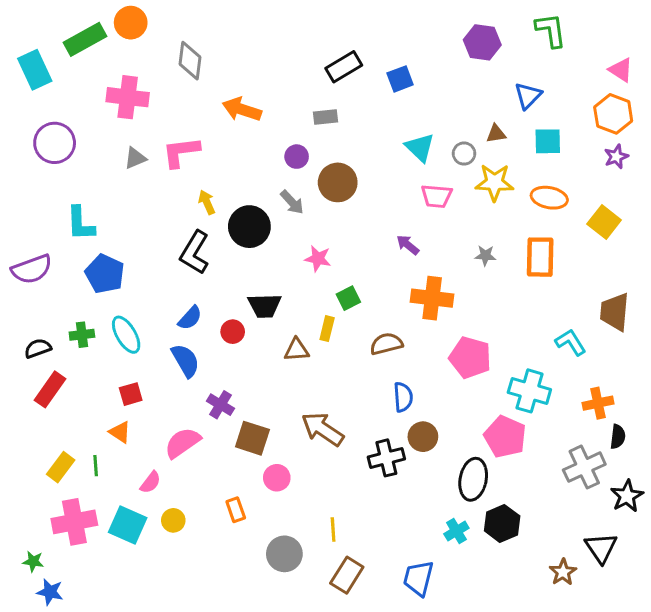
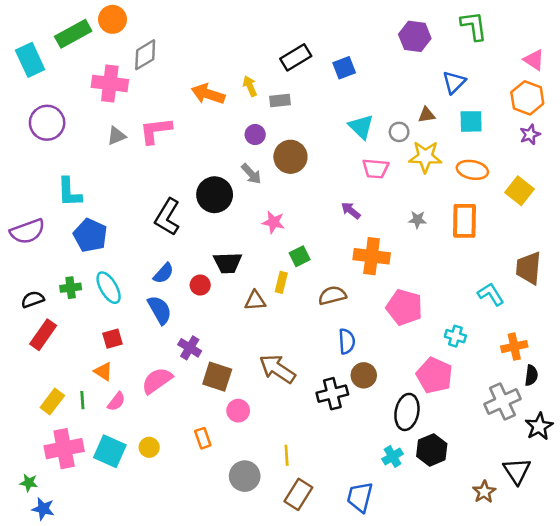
gray diamond: (190, 61) -> (145, 55), moved, turned 52
yellow arrow: (207, 202) -> (250, 86), moved
cyan cross: (529, 391) -> (455, 336), size x0.6
pink semicircle: (150, 482) -> (116, 401), moved

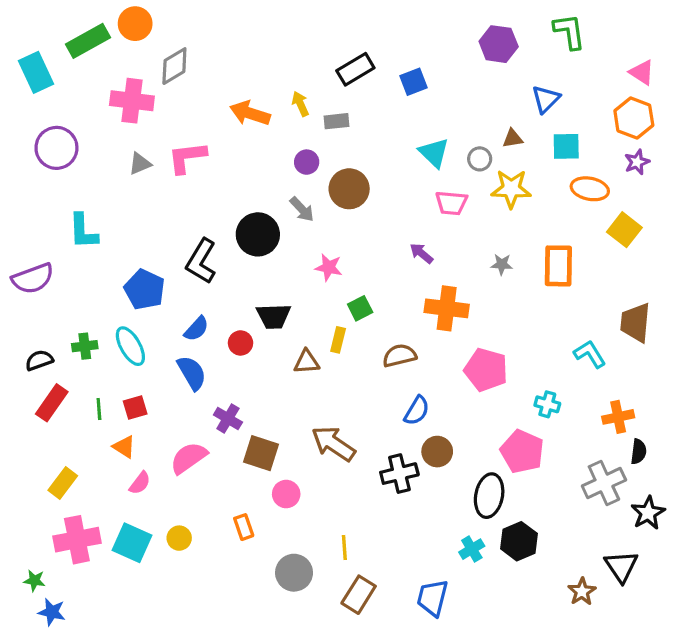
orange ellipse: (472, 170) -> (590, 189), moved
blue pentagon: (90, 235) -> (145, 289), moved
blue semicircle: (347, 341) -> (417, 411), turned 35
green line: (82, 400) -> (99, 409), moved

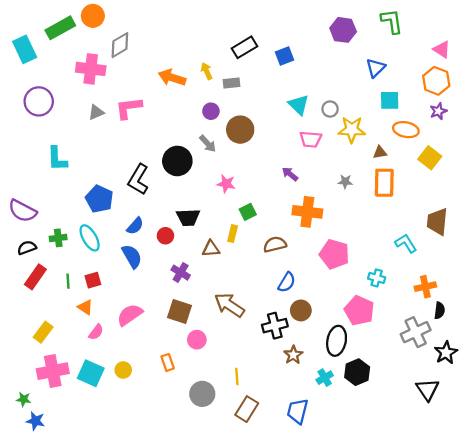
brown triangle: (513, 138) -> (380, 152), moved
purple semicircle: (33, 278) -> (22, 211), moved, turned 48
purple cross: (228, 418) -> (181, 273), moved
brown star: (582, 592) -> (293, 355), moved

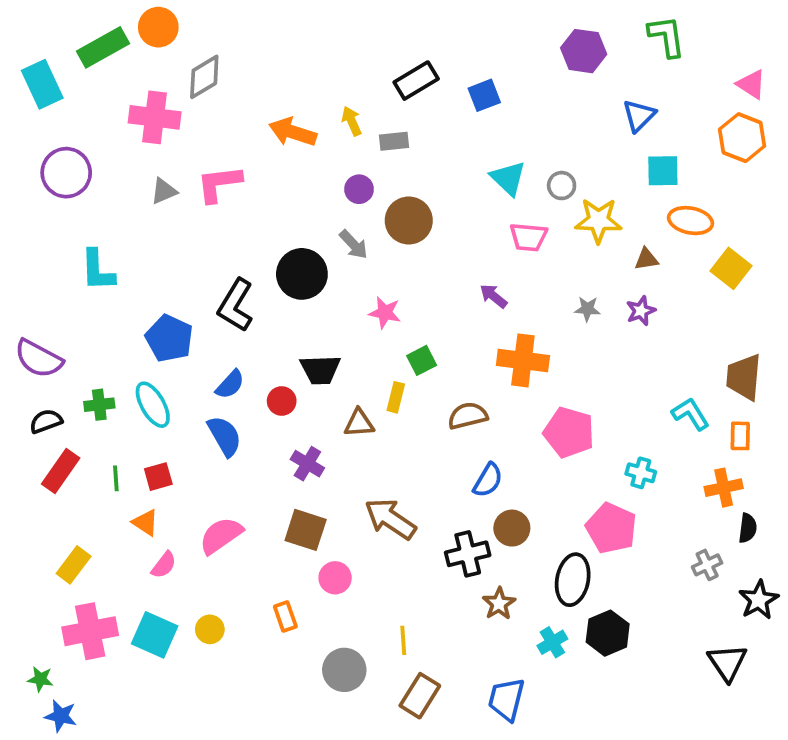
purple star: (438, 111) -> (641, 311), moved
orange rectangle: (384, 183) -> (740, 436), moved, size x0.6
gray cross: (416, 332) -> (707, 565), size x0.6

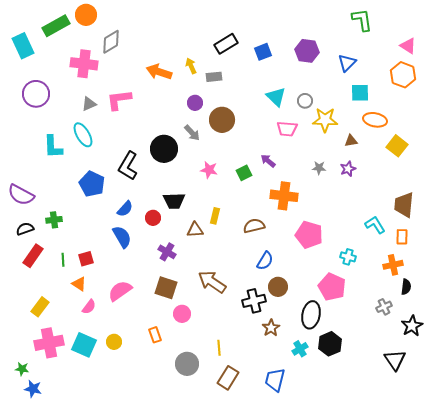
purple hexagon: (584, 51) -> (307, 51), moved
green square: (422, 360) -> (244, 173), moved
cyan ellipse: (153, 405) -> (83, 135), moved

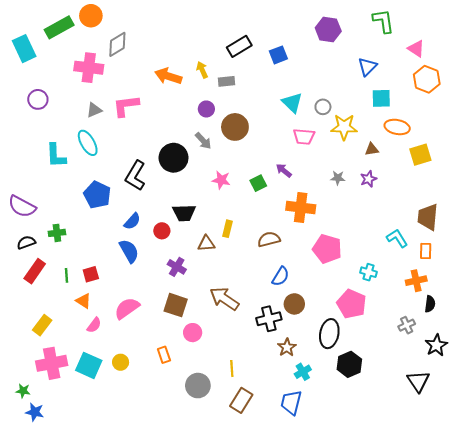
pink triangle: (408, 46) -> (416, 49), moved
purple hexagon: (307, 51) -> (328, 30), moved
purple circle: (36, 94) -> (38, 99), size x0.7
yellow square: (397, 146) -> (420, 155), turned 35
cyan cross: (300, 349) -> (303, 372), moved

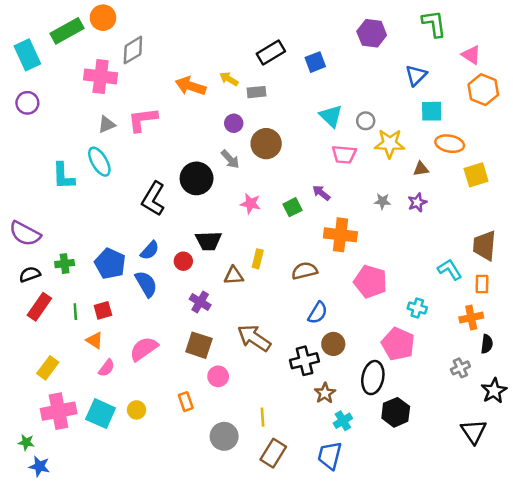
yellow arrow: (202, 70) -> (229, 79), turned -35
purple circle: (38, 99) -> (27, 103), moved
blue pentagon: (97, 195) -> (110, 264), moved

